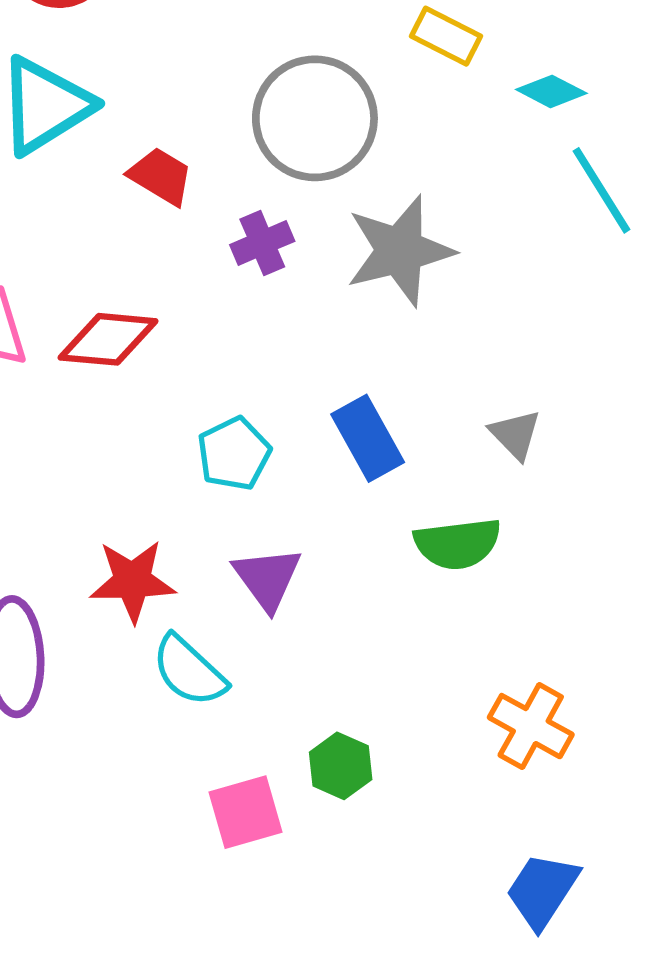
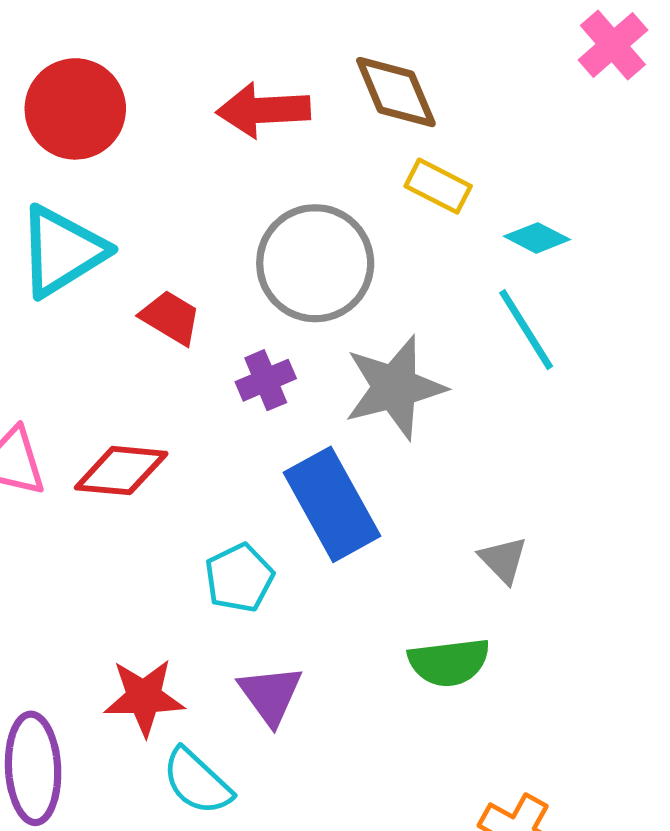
cyan line: (601, 190) -> (526, 330), moved
blue rectangle: (368, 438) -> (332, 504), moved, size x1.4

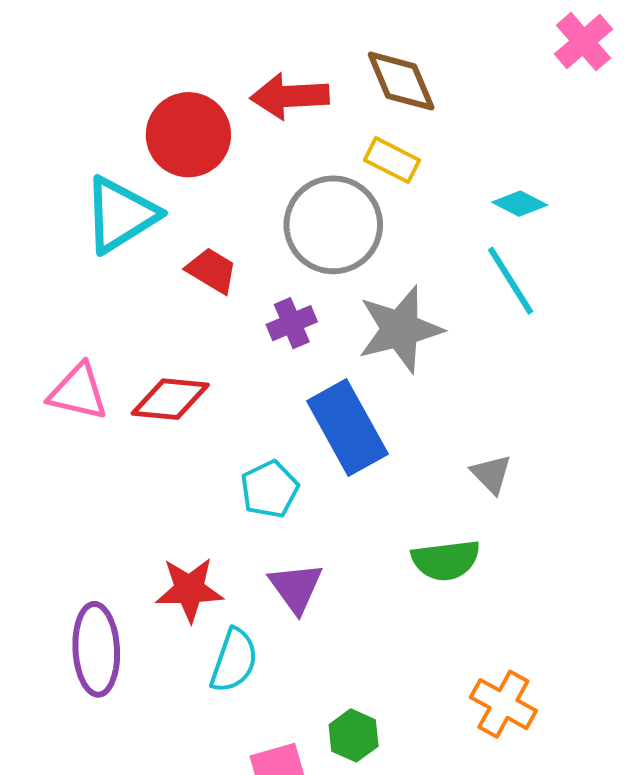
red circle: (75, 109) -> (188, 135), moved
yellow rectangle: (438, 186) -> (392, 160), moved
cyan semicircle: (197, 782) -> (234, 660), turned -114

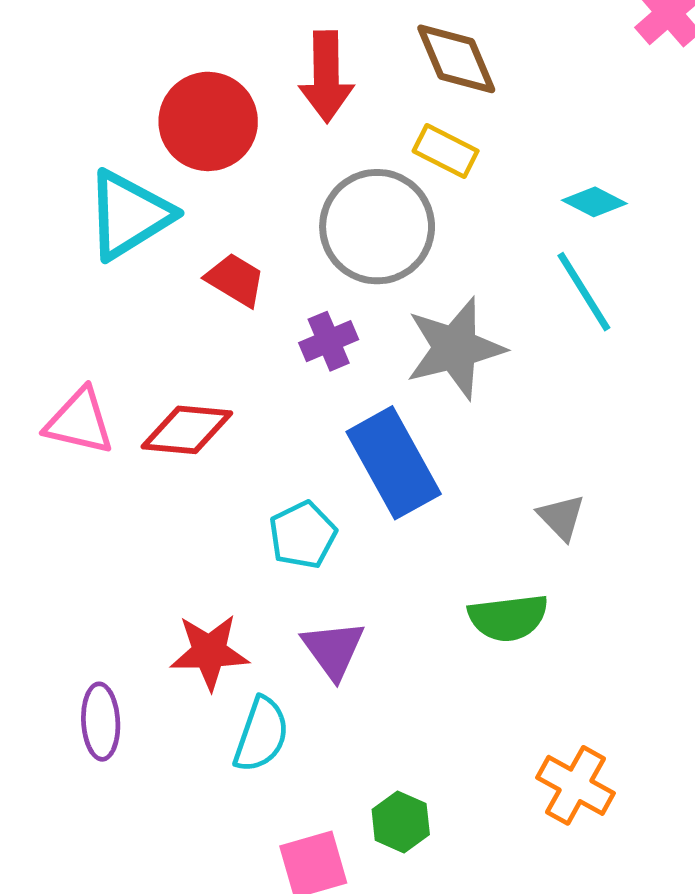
red arrow: (290, 96) -> (326, 77), turned -88
purple ellipse: (96, 649) -> (101, 722), size x0.7

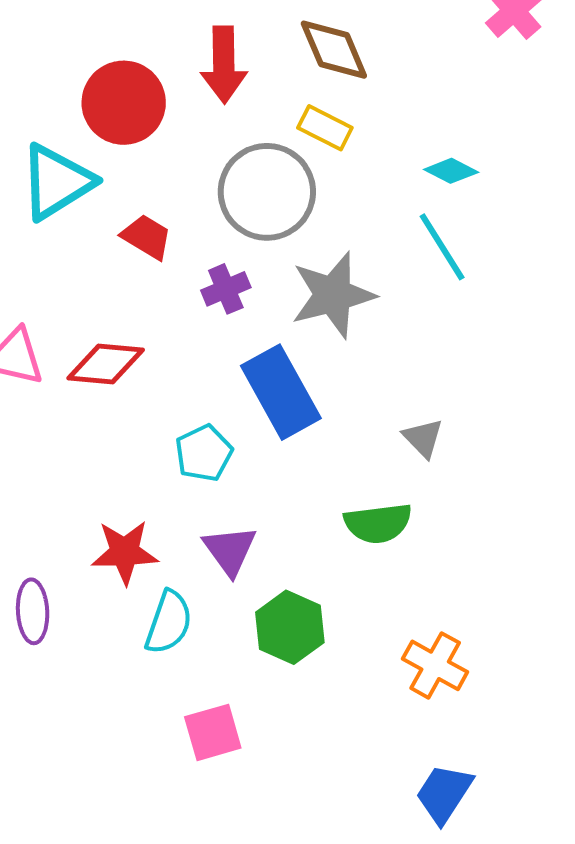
green hexagon: (401, 822) -> (290, 627), moved, size x1.4

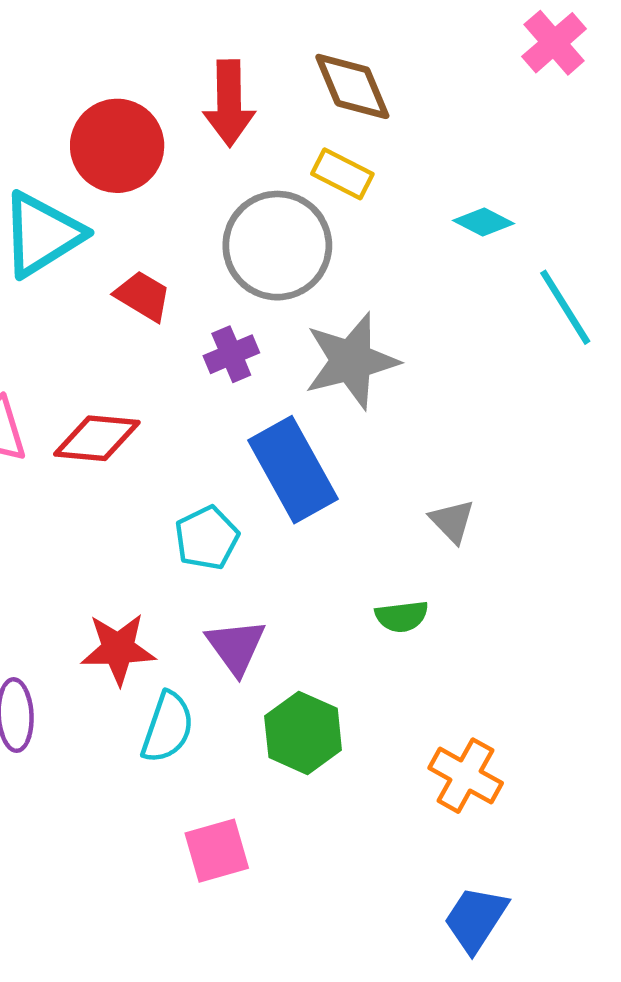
cyan line: (442, 247) -> (565, 307), moved
green semicircle: (378, 523) -> (402, 616), size x0.7

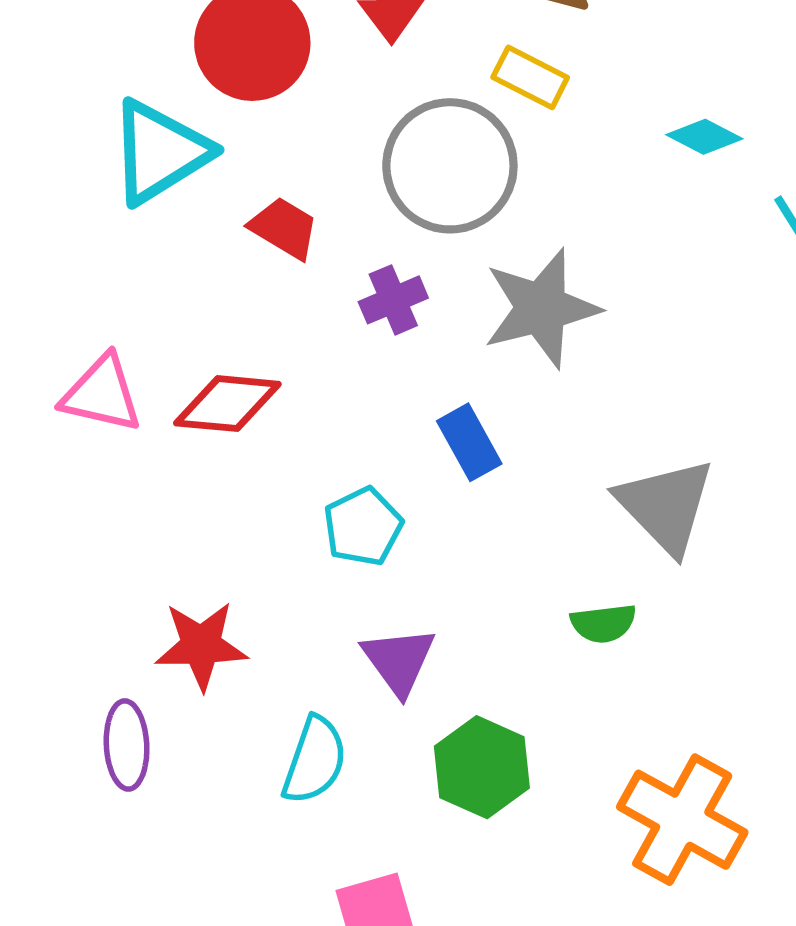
blue rectangle: (293, 470) -> (469, 442), size x0.6
gray triangle: (452, 521) -> (666, 506), size x1.8
red star: (118, 649) -> (201, 645), moved
orange cross: (466, 776) -> (682, 820), size x1.4

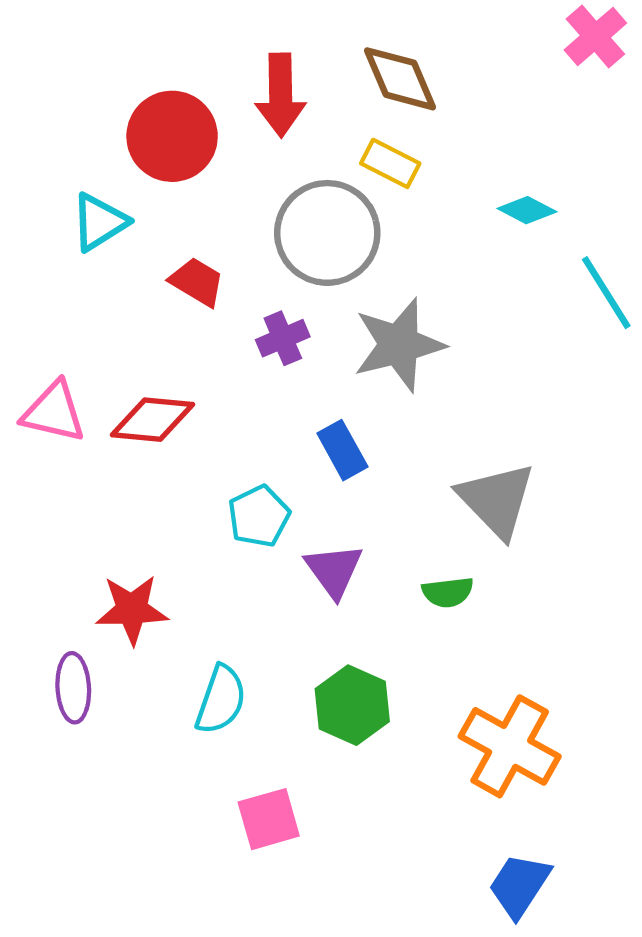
cyan triangle: (160, 152) -> (99, 222), size x0.7
purple triangle: (399, 661) -> (334, 571), moved

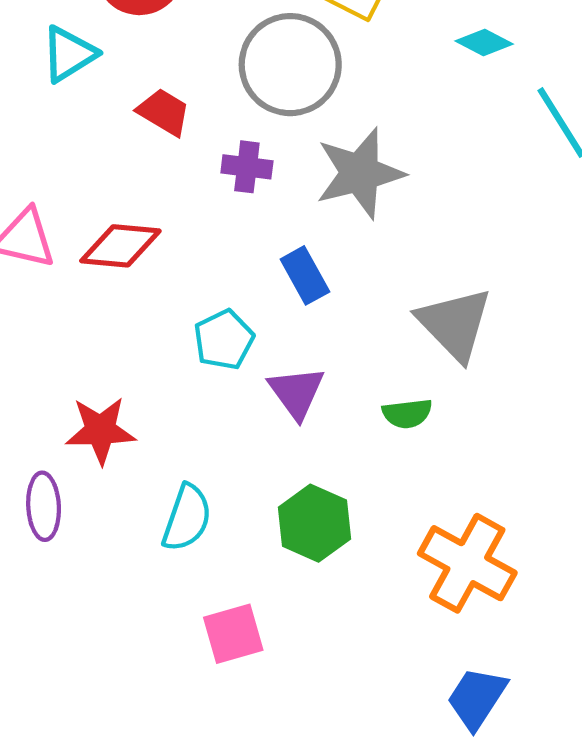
purple cross: (283, 338) -> (247, 167), turned 30

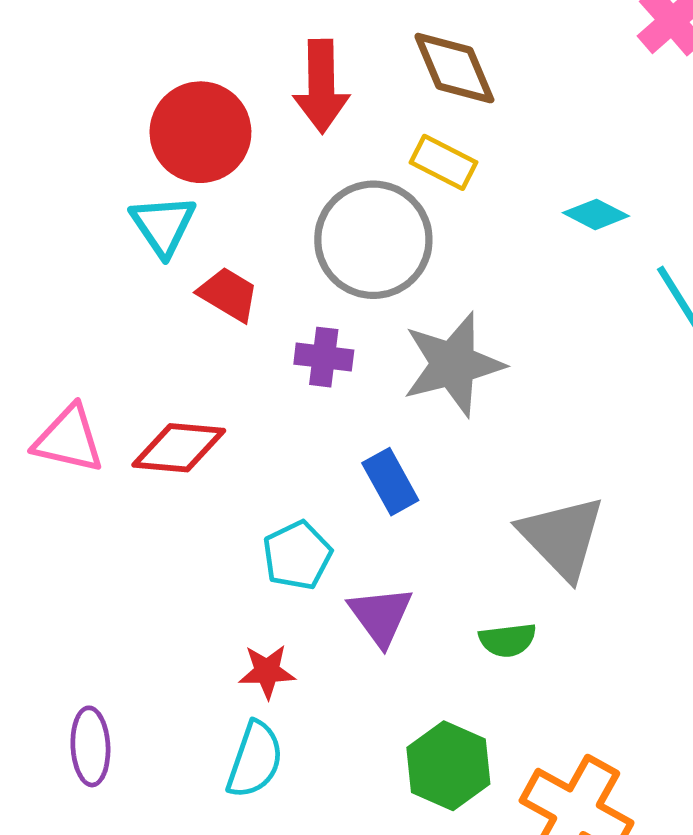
cyan triangle: (69, 54) -> (163, 225), moved, turned -32
red star: (100, 430) -> (267, 671), moved, size x0.7
green hexagon: (314, 523) -> (448, 766), moved

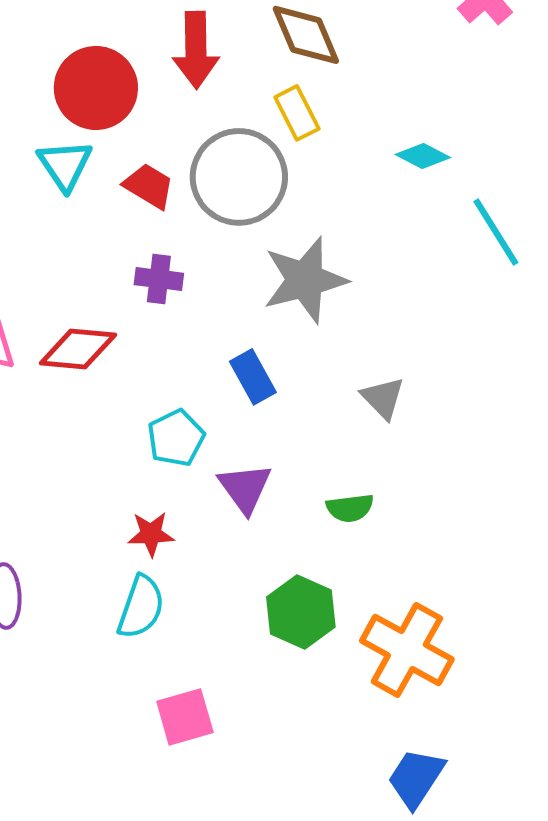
yellow rectangle: (444, 162) -> (297, 113), turned 36
red trapezoid: (228, 294) -> (149, 186), moved
purple cross: (324, 357) -> (159, 279), moved
gray triangle: (562, 537) -> (383, 398), moved, size x0.6

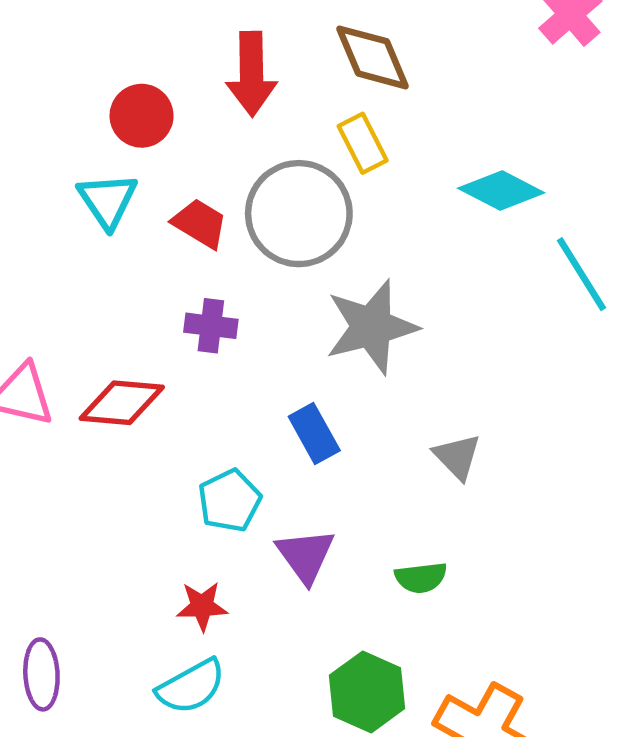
red circle: (96, 88) -> (142, 116), size x0.7
cyan diamond: (423, 156) -> (501, 190), size x1.4
cyan semicircle: (141, 607) -> (191, 686), turned 42

